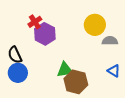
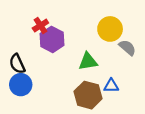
gray semicircle: (110, 41) -> (127, 48), turned 42
green triangle: (65, 70) -> (88, 61), moved
blue triangle: (114, 71) -> (111, 86), moved, turned -32

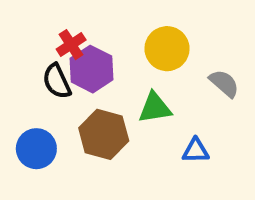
yellow circle: (110, 29) -> (167, 49), moved
black semicircle: (17, 64) -> (57, 81), moved
brown hexagon: (88, 95) -> (104, 134), moved

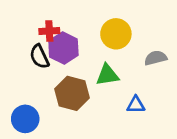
red cross: (71, 45) -> (49, 31), turned 30
gray semicircle: (224, 83) -> (156, 58), turned -55
blue circle: (36, 149) -> (25, 119), moved

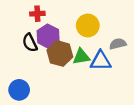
red cross: (49, 31) -> (37, 14), moved
brown hexagon: (72, 93) -> (60, 53), moved
blue triangle: (136, 105) -> (101, 61), moved, size x1.5

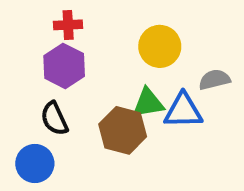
purple hexagon: (48, 36) -> (64, 66), moved
black semicircle: (30, 43) -> (54, 119), moved
brown hexagon: (60, 53) -> (123, 130), moved

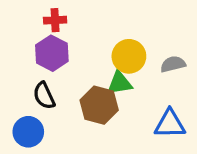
yellow circle: (160, 46) -> (129, 56), moved
blue triangle: (183, 111) -> (170, 124), moved

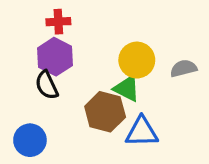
green triangle: (119, 83) -> (127, 88), turned 36
black semicircle: (44, 96) -> (47, 85), moved
blue triangle: (170, 124) -> (142, 132), moved

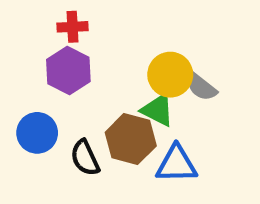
gray semicircle: (184, 68) -> (201, 87), moved, turned -128
black semicircle: (47, 85) -> (85, 158), moved
blue circle: (30, 140) -> (37, 133), moved

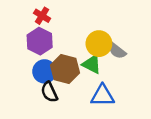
red cross: (73, 27) -> (42, 16), turned 35
blue circle: (37, 133) -> (44, 71), moved
brown hexagon: (131, 139) -> (65, 69), moved

